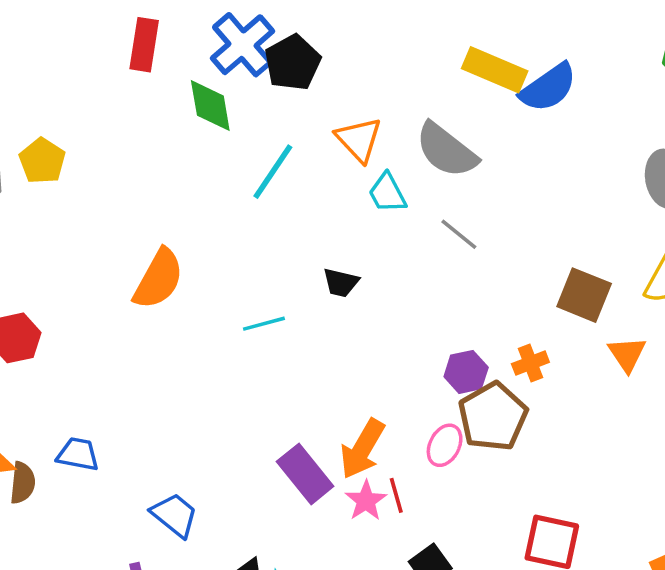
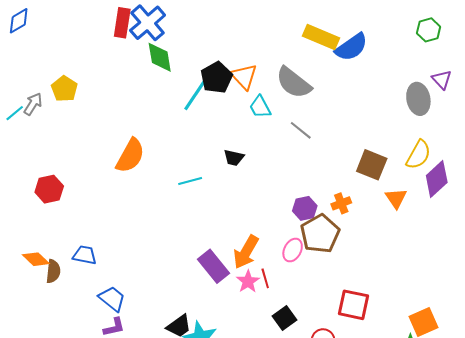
blue cross: (242, 45) -> (148, 23), moved
black pentagon: (293, 63) -> (217, 78), moved
blue trapezoid: (175, 515) -> (112, 299), moved

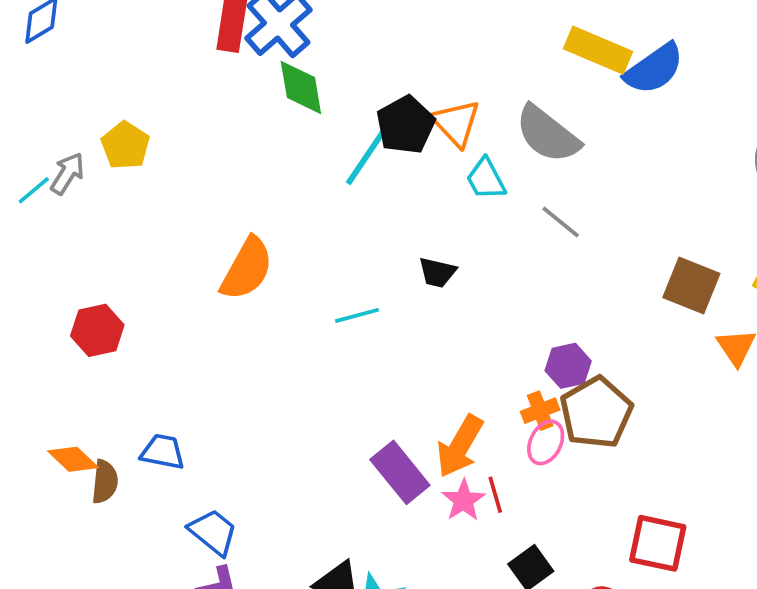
orange cross: (341, 203) -> (540, 411), moved

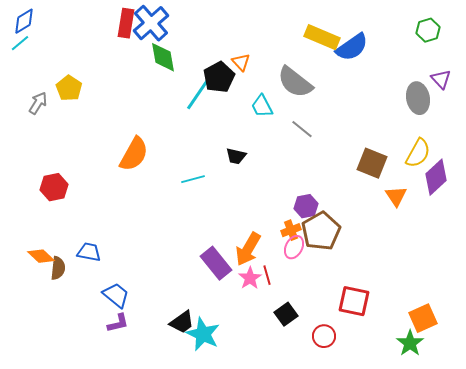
orange triangle: (456, 123) -> (241, 62), moved, size x0.7
cyan line: (34, 190) -> (20, 43), moved

